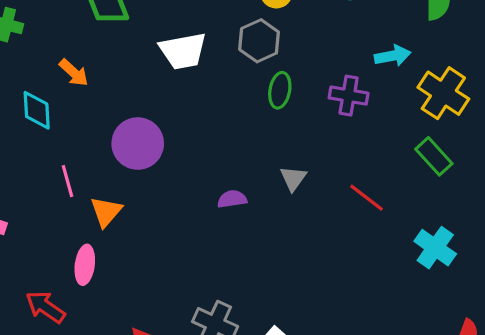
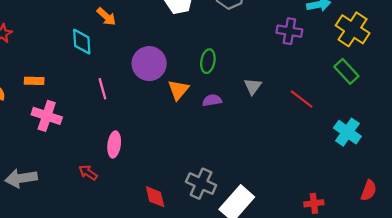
green ellipse: (280, 90) -> (208, 61), moved
orange triangle: (106, 212) -> (178, 90), moved
red arrow: (45, 307) -> (88, 173), size x0.7

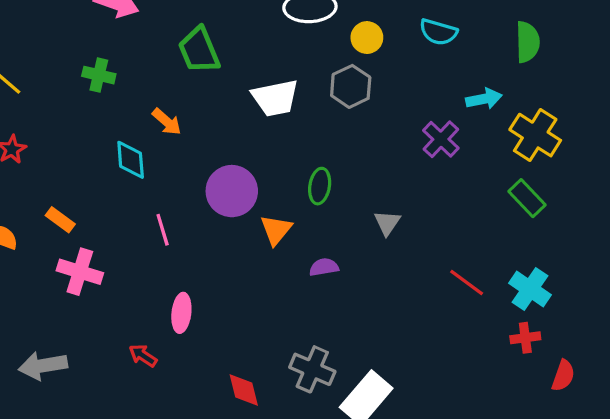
purple cross: (289, 31) -> (441, 139), turned 35
orange rectangle: (34, 81) -> (60, 220), turned 36
red line: (302, 99) -> (467, 282), moved
purple semicircle: (212, 100) -> (324, 267), moved
red cross: (314, 203) -> (525, 338), moved

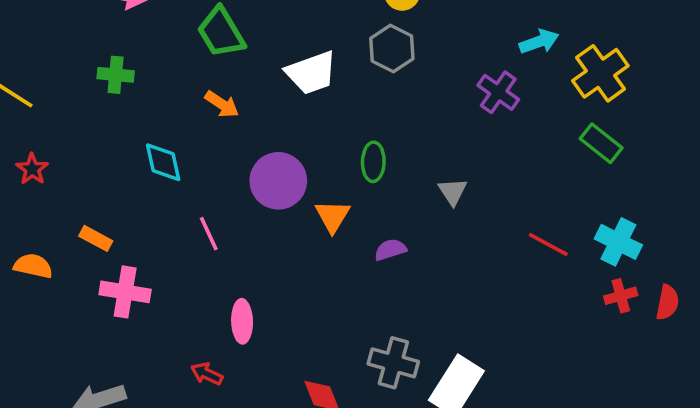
orange arrow: (167, 122) -> (222, 104), moved
yellow cross: (535, 135) -> (600, 73), turned 30
red semicircle: (563, 376) -> (667, 302), moved

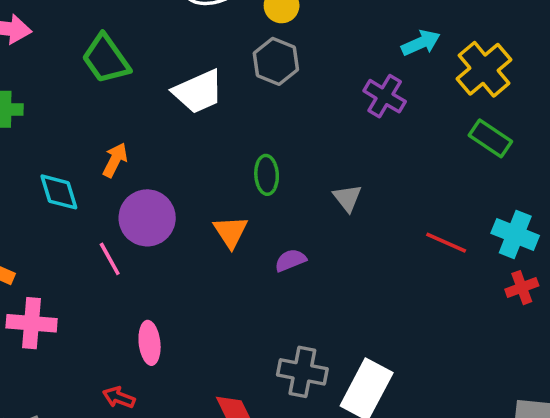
orange arrow: (222, 104) -> (115, 160), moved, turned -92
purple circle: (278, 181) -> (147, 218), moved

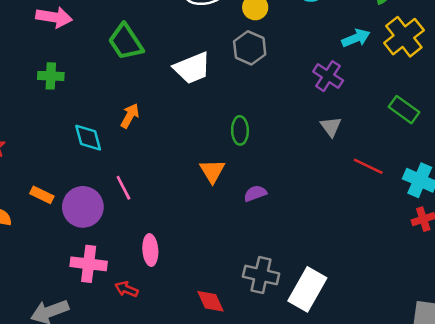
yellow cross: (484, 69) -> (404, 37), moved
gray triangle: (347, 198) -> (331, 127), moved
purple circle: (147, 218) -> (83, 207), moved
red line: (446, 243) -> (368, 166), moved
pink cross: (32, 323) -> (89, 264), moved

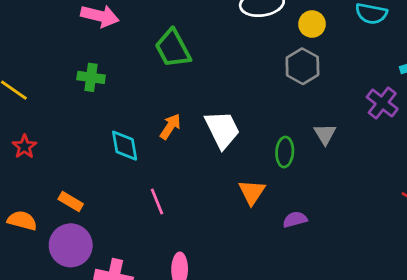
white trapezoid: (192, 68) -> (222, 129), moved, turned -99
gray triangle: (331, 127) -> (325, 134), moved
purple circle: (83, 207) -> (71, 245), moved

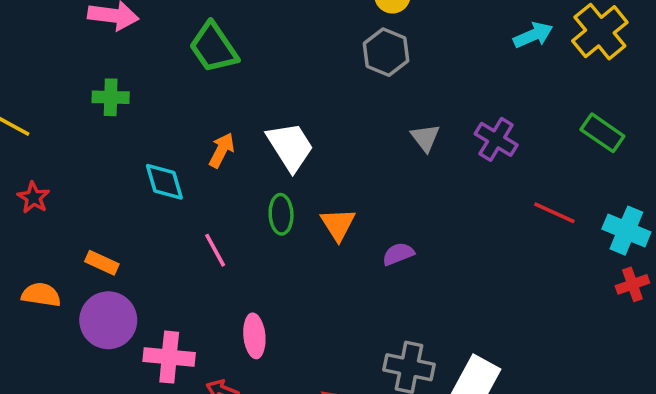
purple cross: (382, 103) -> (496, 139), moved
green ellipse: (285, 152) -> (281, 214), moved

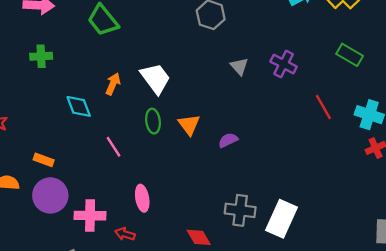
red line: (554, 213) -> (323, 107), turned 40

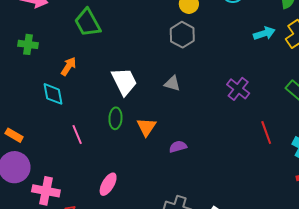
gray triangle: (239, 66) -> (172, 83), moved, turned -42
orange arrow: (113, 84) -> (69, 66), moved
pink ellipse: (142, 198) -> (108, 184), moved, turned 30

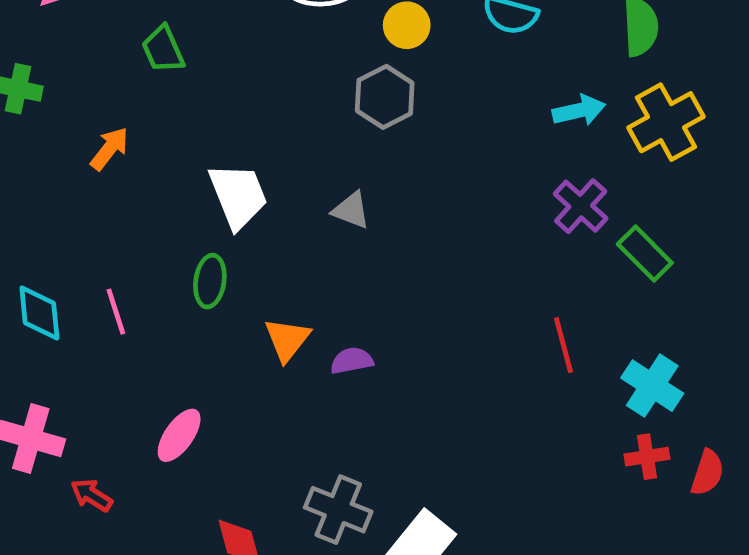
green trapezoid: (87, 23) -> (163, 49), size x0.7
purple cross: (238, 89) -> (581, 206), moved
cyan diamond: (53, 94) -> (39, 313), moved
orange triangle: (146, 127) -> (287, 339), moved

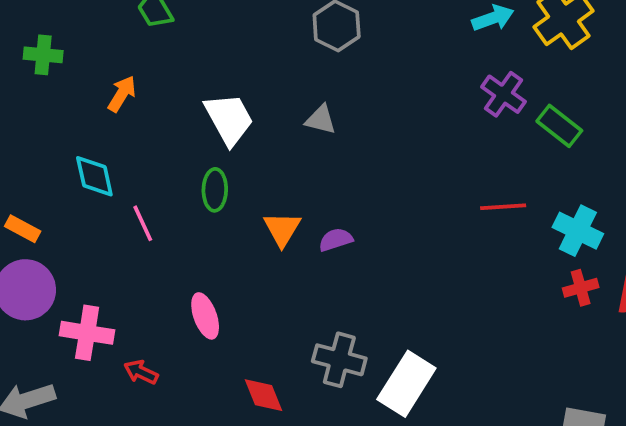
cyan diamond: (39, 313) -> (94, 176), moved
red line: (563, 345) -> (503, 207), turned -72
pink ellipse: (179, 435) -> (205, 316), turned -48

